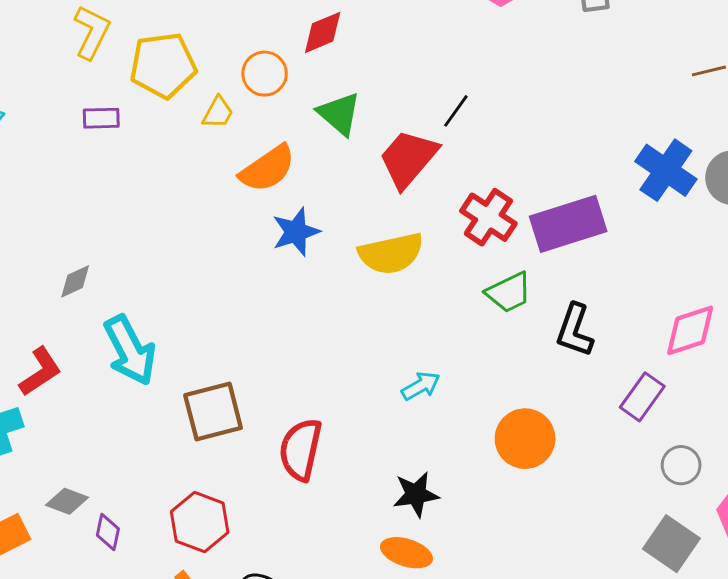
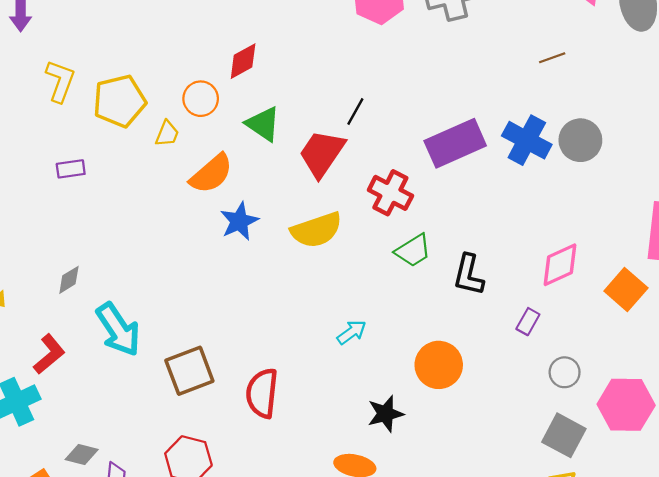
purple rectangle: (101, 118) -> (71, 169), moved
purple rectangle: (568, 224) -> (455, 143), moved
purple rectangle: (642, 397) -> (528, 322), size x0.7
black star: (416, 494) -> (385, 414), moved

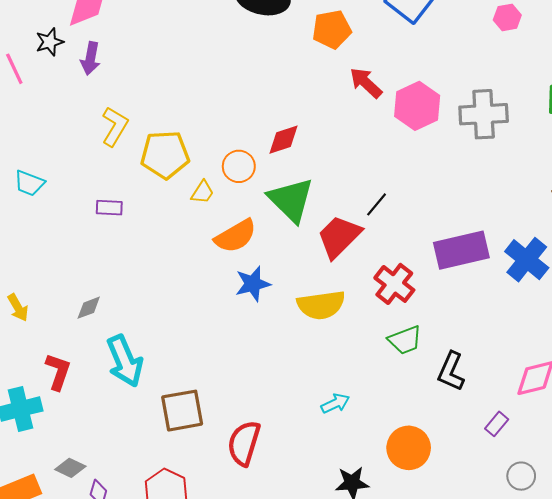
green triangle: (263, 124) -> (291, 200), size x1.4
red L-shape: (49, 354) -> (58, 372), turned -42

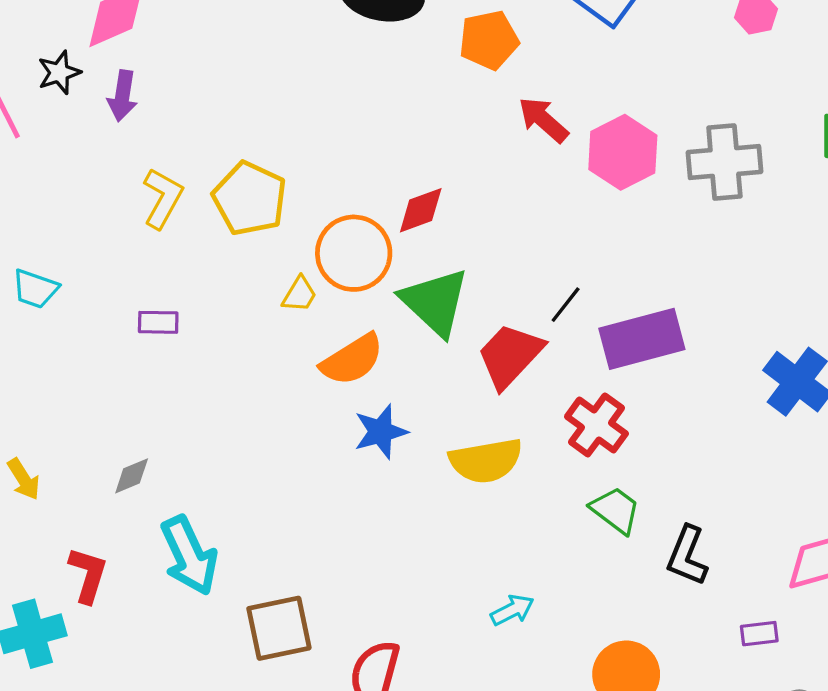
yellow pentagon: (165, 155) -> (250, 198), moved, turned 30
orange circle: (239, 166) -> (354, 253), size x1.5
purple rectangle: (461, 250) -> (642, 339), moved
green trapezoid: (405, 340) -> (616, 510), turned -120
purple rectangle: (497, 424) -> (759, 634), turned 45

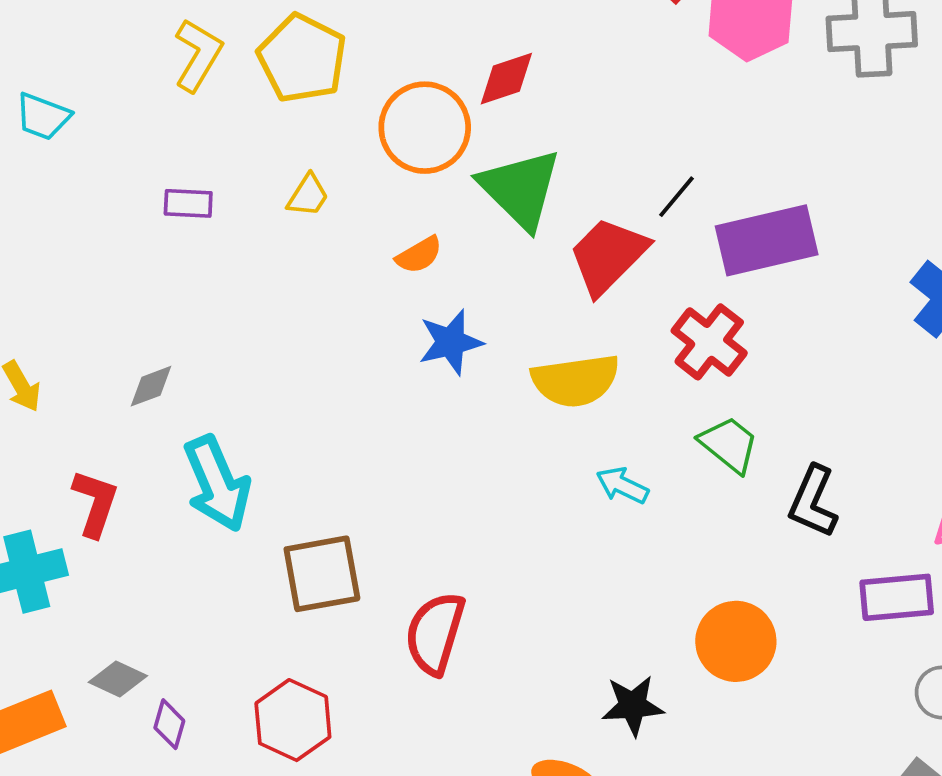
cyan trapezoid: (35, 289) -> (43, 116), moved
yellow trapezoid: (300, 294) -> (308, 195), moved
orange semicircle: (352, 360) -> (419, 255), size x0.6
cyan arrow: (512, 610) -> (622, 485), moved, turned -129
purple rectangle: (759, 634) -> (897, 597), size x1.6

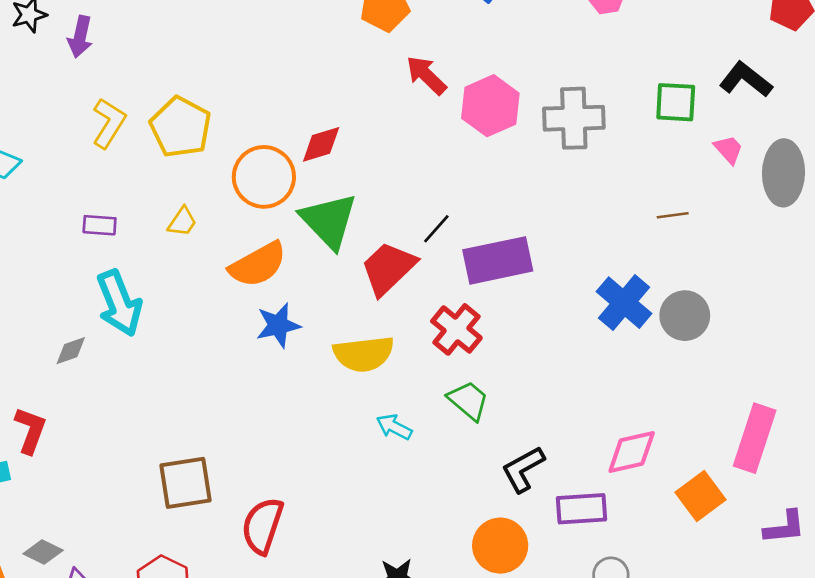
orange semicircle: (419, 255) -> (258, 265), size x1.8
cyan arrow: (217, 484) -> (119, 303), moved
black L-shape: (813, 502) -> (523, 469), moved, turned 36
orange circle: (736, 641) -> (500, 546), moved

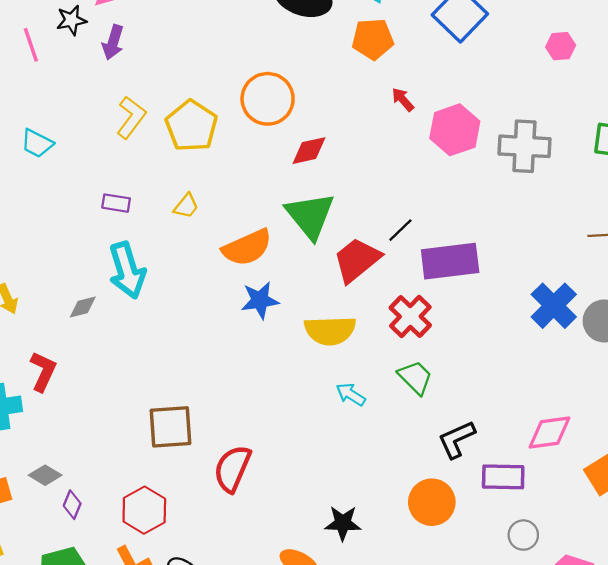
red arrow: (426, 75) -> (403, 100), size x0.7
orange circle: (264, 177) -> (268, 99), moved

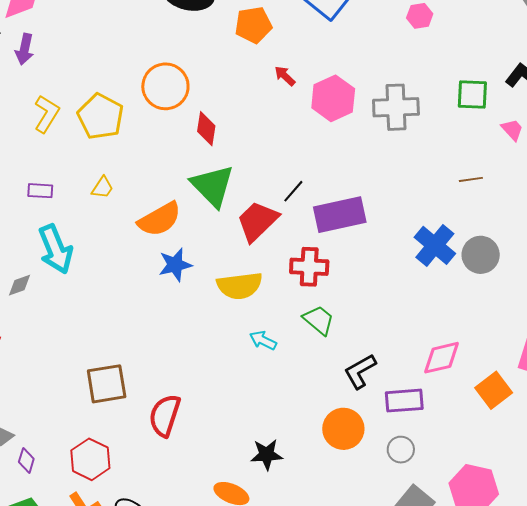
red diamond: (309, 151) -> (206, 129), turned -64
red cross: (410, 316) -> (309, 267), turned -36
gray circle: (523, 535) -> (401, 450), moved

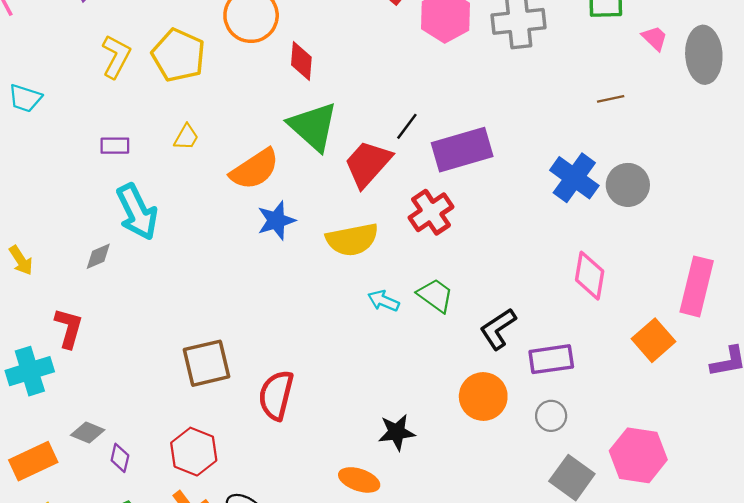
red cross: (309, 267) -> (431, 212), turned -33
green trapezoid: (319, 320) -> (435, 295), moved
pink diamond: (442, 358) -> (590, 276), moved, turned -63

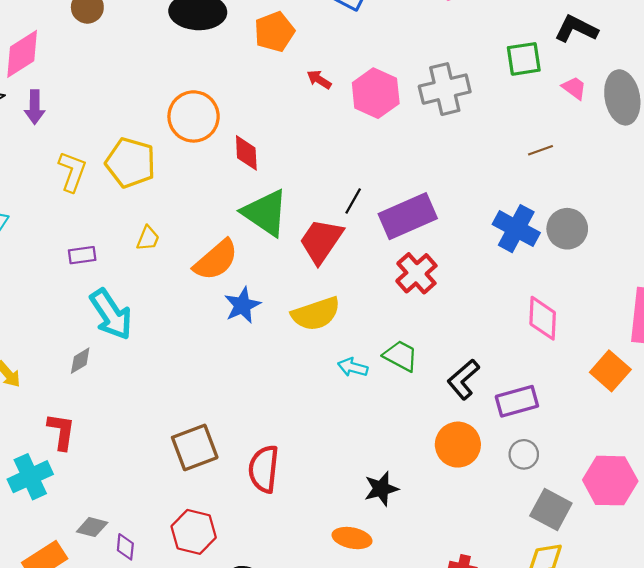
red cross: (431, 212) -> (416, 273), moved

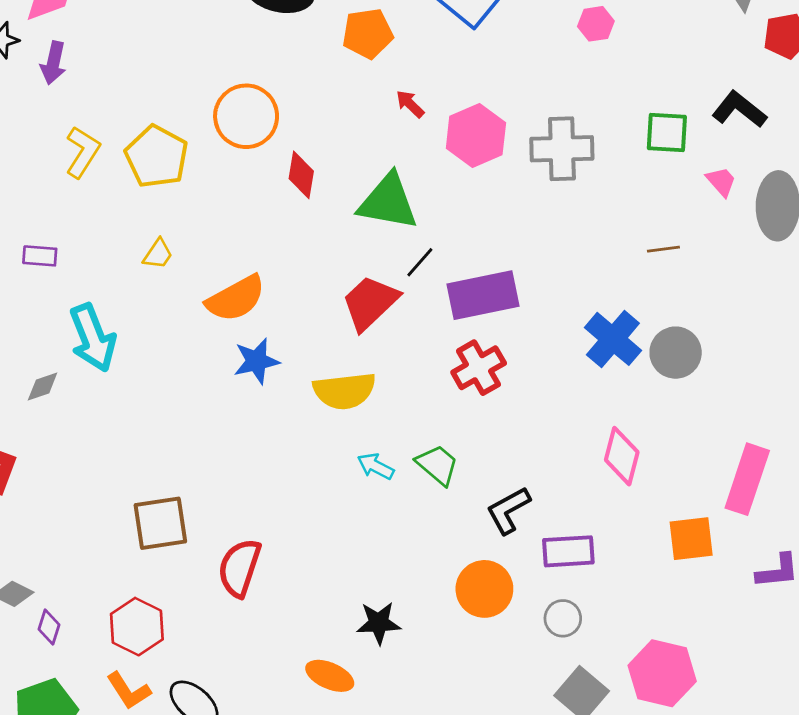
green triangle: (265, 213) -> (388, 202), moved, turned -36
purple rectangle: (82, 255) -> (40, 256), moved
orange square: (610, 371) -> (691, 539), turned 30

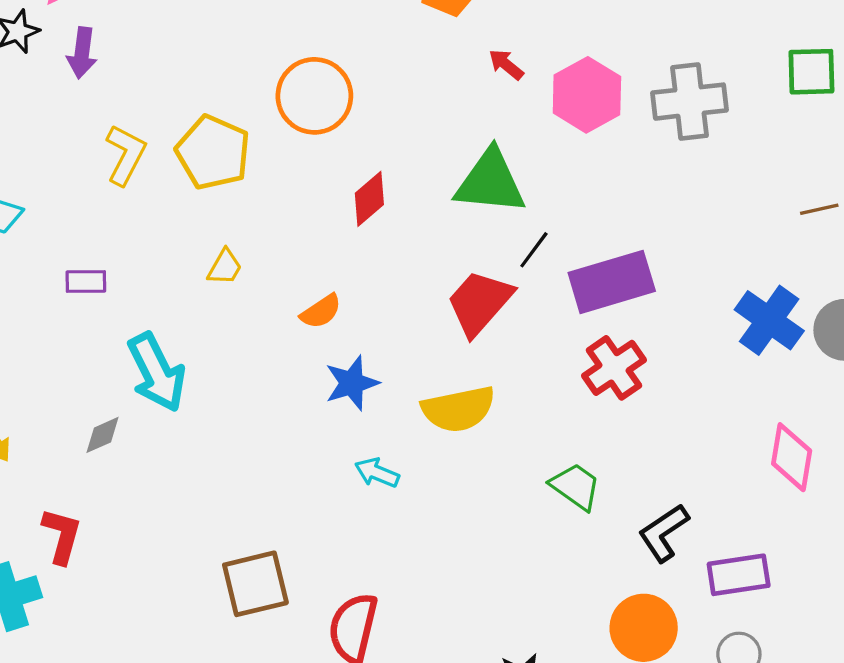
red diamond: (301, 175) -> (369, 199), moved, turned 45
orange semicircle: (236, 298) -> (321, 311), size x0.6
cyan arrow: (376, 466) -> (377, 473), moved

